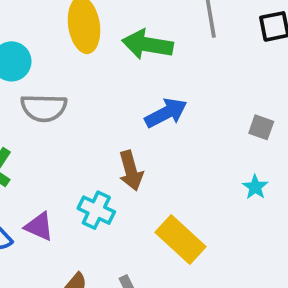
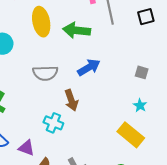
gray semicircle: (44, 108) -> (45, 73), moved
purple triangle: (39, 226) -> (26, 148), moved
yellow rectangle: (180, 240) -> (131, 135), moved

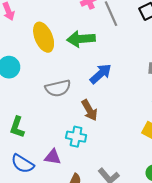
purple triangle: (26, 148) -> (53, 157), moved

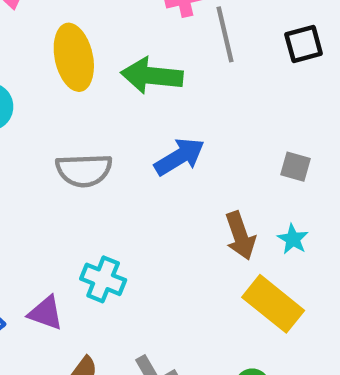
brown arrow: (89, 110) -> (240, 236), moved

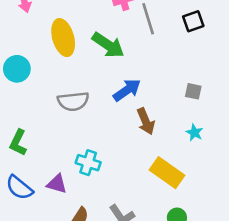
green arrow: (152, 76) -> (108, 45), turned -148
brown arrow: (240, 236) -> (146, 121), moved
yellow rectangle: (273, 304) -> (167, 173), moved

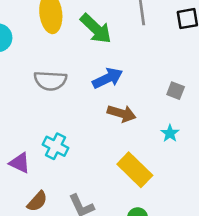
brown arrow: (146, 121) -> (122, 113), turned -60

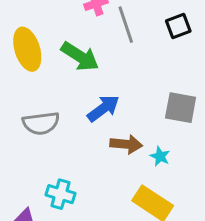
gray square: (176, 91) -> (181, 108), size x1.6
cyan star: (170, 133) -> (160, 156), moved

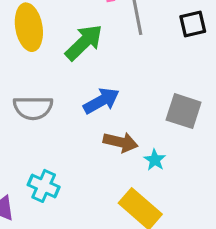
green arrow: (80, 56) -> (84, 42), turned -84

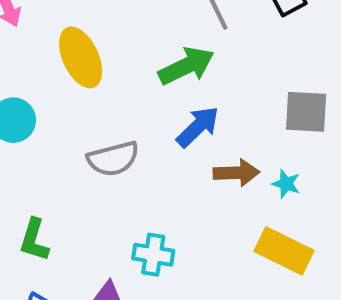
green arrow: (84, 42) -> (186, 66), moved, turned 33

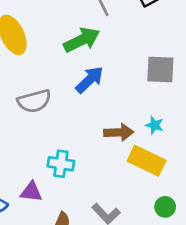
brown arrow: (236, 173) -> (119, 132), moved
cyan star: (286, 184) -> (154, 125), moved

